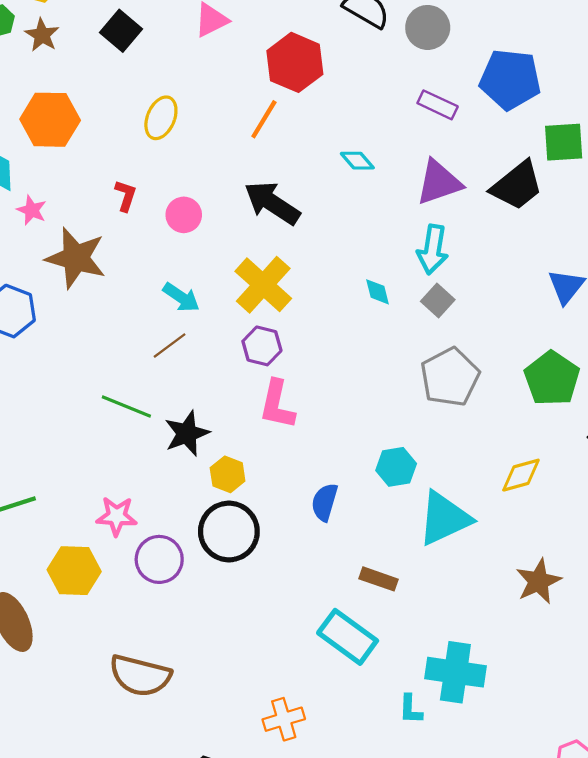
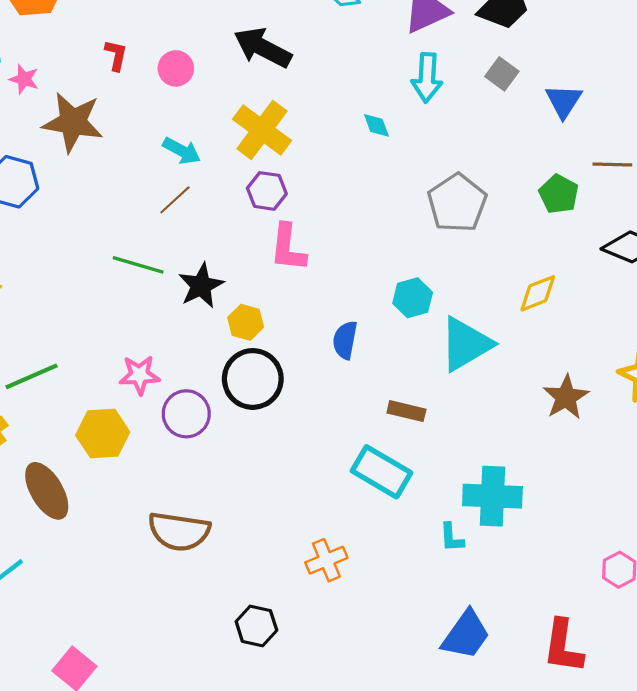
gray square: (438, 301) -> (502, 74), moved
green pentagon: (552, 378) -> (559, 194), size x0.7

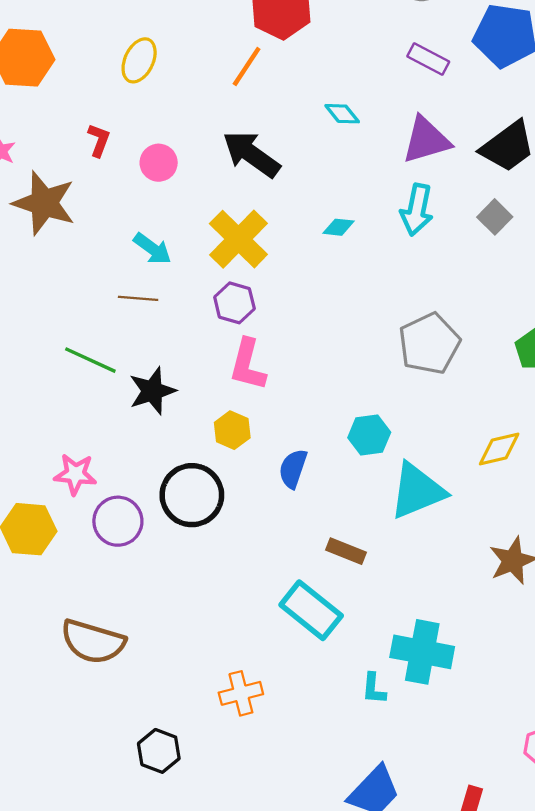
cyan diamond: (376, 125) -> (339, 227), moved, turned -72
brown line: (175, 200) -> (138, 298), turned 39
yellow hexagon: (246, 322) -> (232, 430), moved

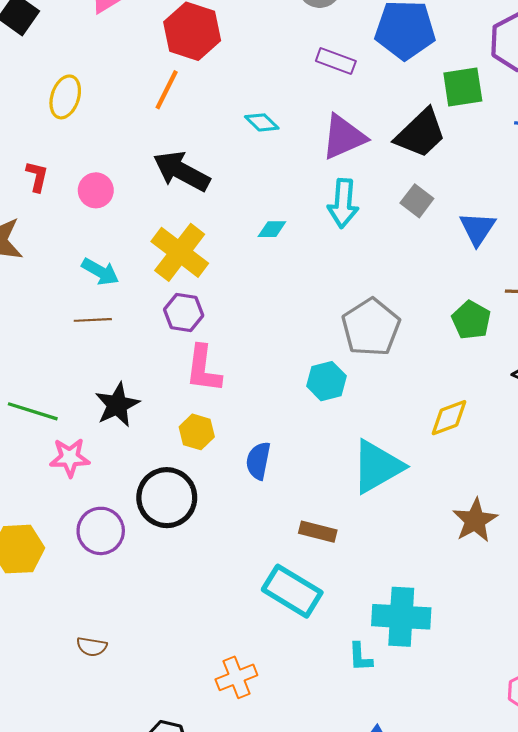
green line: (90, 360) -> (33, 411), moved
cyan hexagon: (369, 435) -> (326, 381), moved
pink star: (75, 474) -> (70, 457), moved
brown semicircle: (93, 642) -> (92, 647), size x0.5

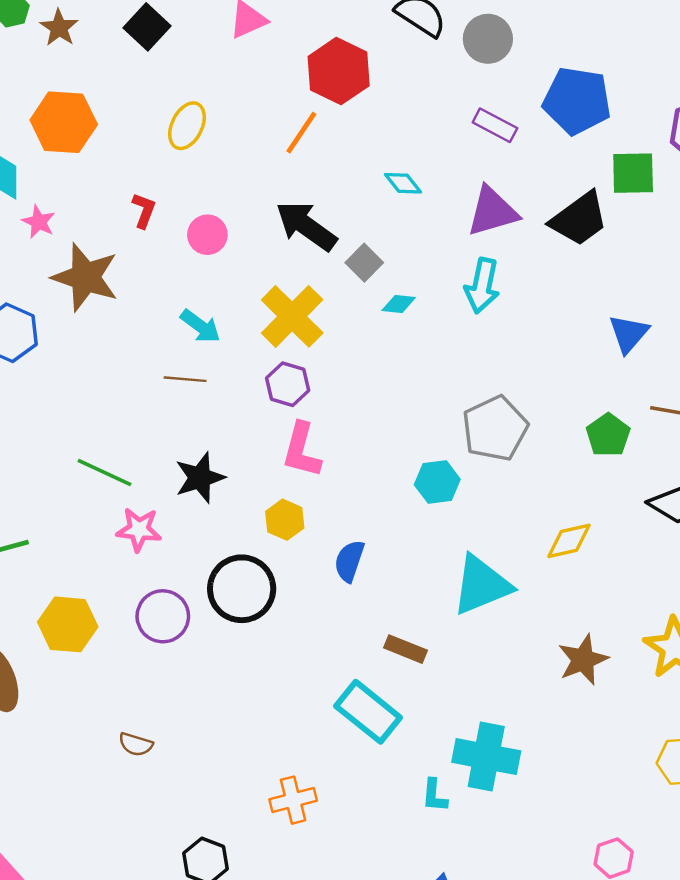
gray square: (417, 201) -> (364, 263), moved

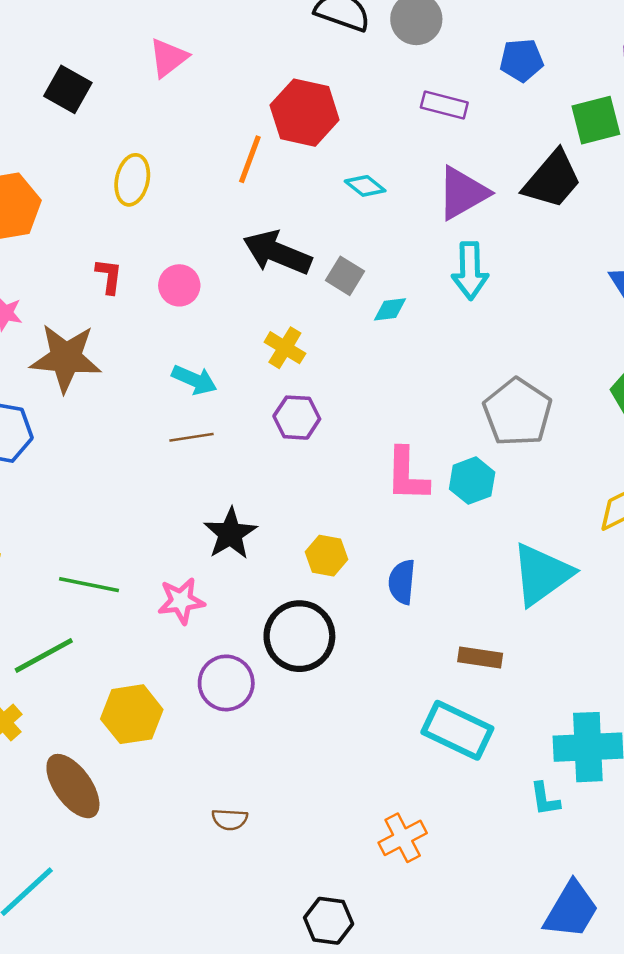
red hexagon: (339, 71) -> (305, 113), moved
blue pentagon: (577, 101) -> (522, 60), size x0.6
yellow cross: (292, 316) -> (285, 348), size x0.6
pink L-shape: (302, 450) -> (407, 475), moved
green line: (104, 473) -> (89, 585), moved

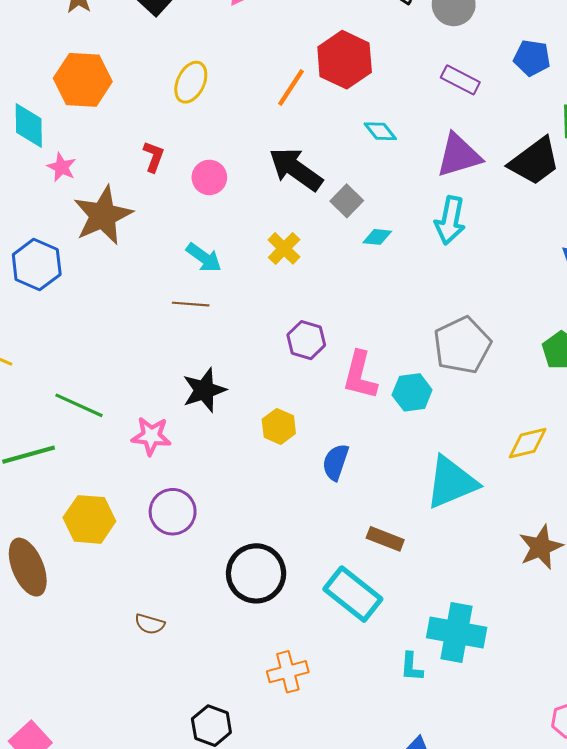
brown star: (66, 358) -> (103, 215), turned 30
purple hexagon: (297, 418) -> (306, 340), moved
black circle: (299, 636) -> (256, 573), moved

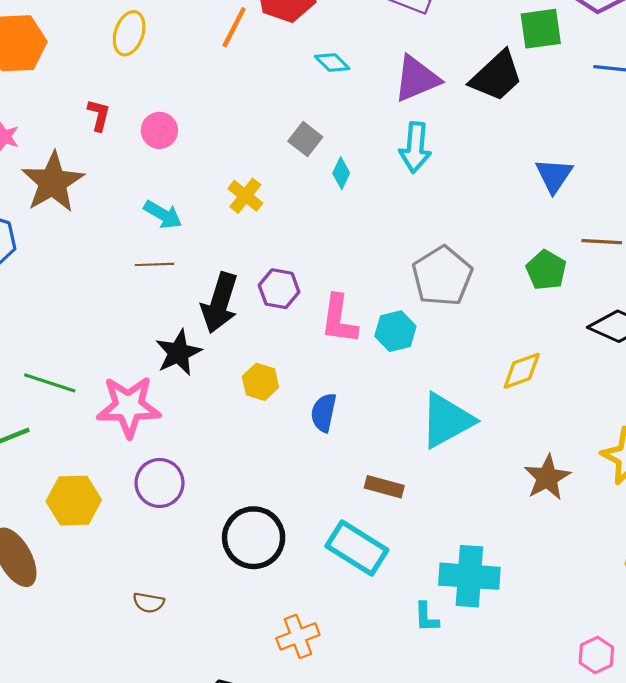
black arrow: (296, 169) -> (220, 303), moved, turned -102
cyan diamond: (377, 237) -> (341, 173), turned -64
pink star: (151, 436) -> (129, 406), size x1.5

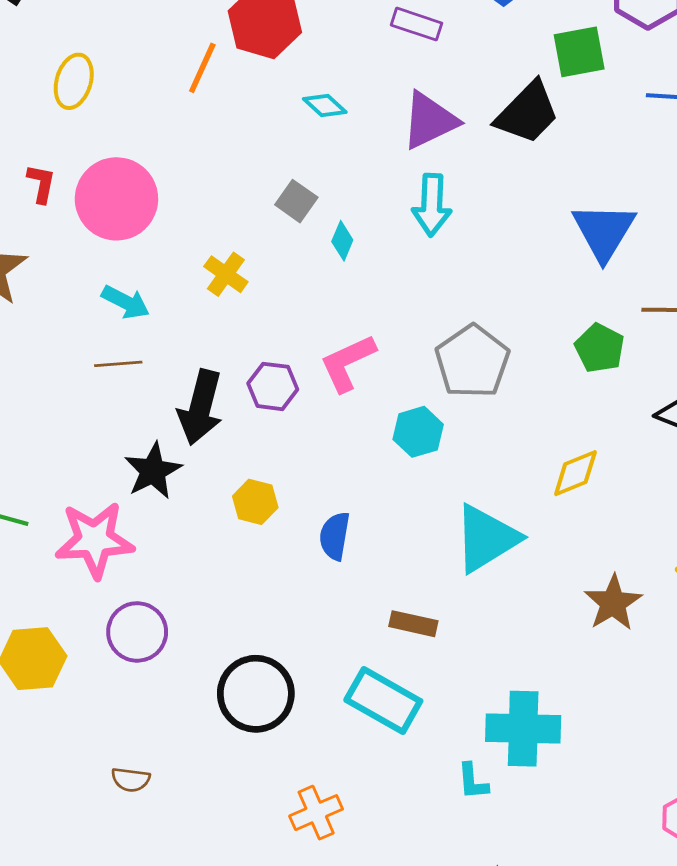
pink circle: (159, 130) -> (116, 199), size x1.8
blue triangle: (554, 175) -> (604, 231), size x1.4
pink L-shape: (339, 319) -> (348, 363), moved, turned 60

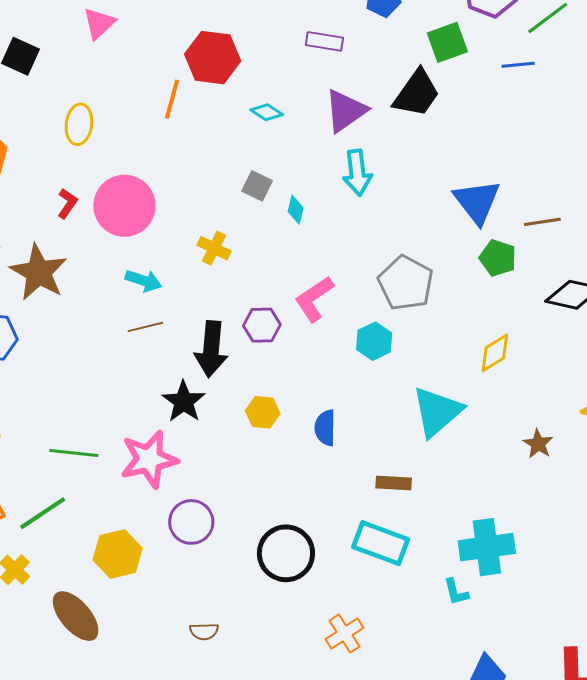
red L-shape: (41, 184) -> (67, 203), turned 32
blue triangle: (604, 231) -> (477, 202), moved
brown star: (613, 603) -> (538, 444), size x0.7

